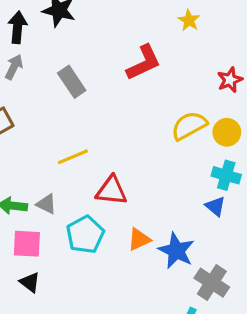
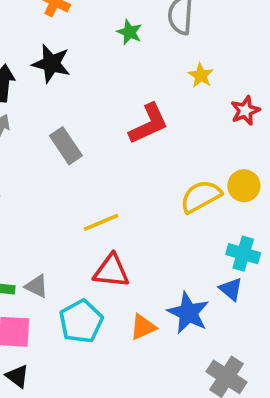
red star: (230, 80) -> (245, 111), moved
yellow circle: (227, 132) -> (244, 186), moved
yellow line: (73, 157) -> (101, 222), moved
blue star: (176, 251) -> (188, 313), moved

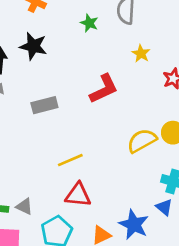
gray rectangle: (66, 146) -> (44, 105), turned -70

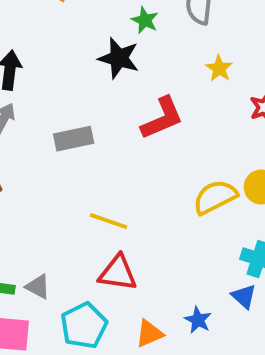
black star: (33, 46) -> (119, 58), moved
yellow line: (70, 160) -> (109, 221), turned 40
blue star: (134, 225) -> (198, 320), size x0.6

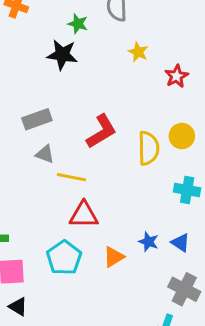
red L-shape: (162, 118) -> (101, 131), moved
yellow semicircle: (215, 197) -> (148, 148), turned 124
gray triangle: (38, 287) -> (45, 154), moved
blue triangle: (244, 296) -> (181, 243), moved

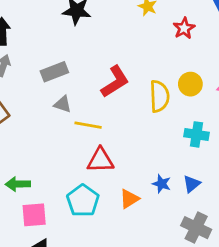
blue triangle: (181, 243) -> (192, 184), turned 48

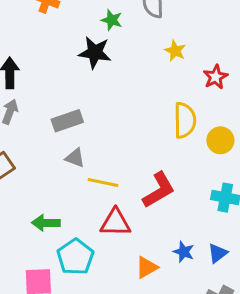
red L-shape: (115, 82) -> (159, 190), moved
yellow semicircle: (159, 96) -> (185, 120), moved
green arrow: (18, 184) -> (46, 223), moved
cyan pentagon: (83, 201) -> (75, 257), moved

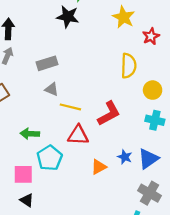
yellow star: (175, 51) -> (124, 17), size x1.5
yellow circle: (220, 140) -> (153, 90), moved
blue triangle: (218, 253) -> (148, 159), size x1.5

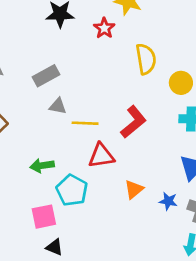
red star: (151, 36) -> (104, 28), moved
blue star: (125, 157) -> (168, 201), moved

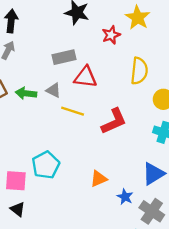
gray rectangle: (46, 76) -> (64, 57), moved
red triangle: (101, 156) -> (85, 77), moved
green arrow: (42, 166) -> (26, 93), moved

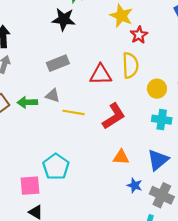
red star: (111, 35) -> (139, 35), moved
red triangle: (85, 77) -> (101, 74), moved
orange triangle: (99, 179) -> (121, 157), moved, turned 36

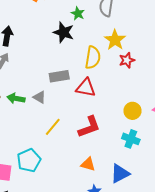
gray rectangle: (58, 63) -> (59, 76), moved
yellow semicircle: (130, 65) -> (93, 58), moved
yellow line: (73, 112) -> (53, 127), moved, turned -72

